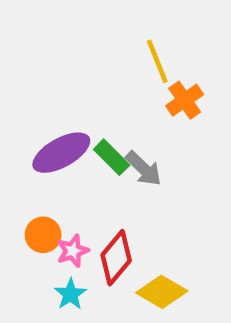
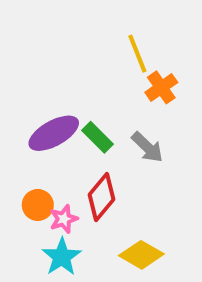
gray arrow: (143, 169) -> (147, 147), moved
red diamond: (116, 258) -> (102, 197), moved
cyan star: (70, 294) -> (62, 257), size x1.4

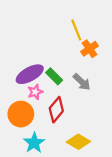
orange circle: (38, 205) -> (21, 114), size x1.5
pink star: (64, 219) -> (35, 92), moved

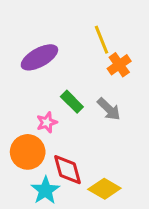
purple ellipse: (30, 74) -> (39, 57), moved
red diamond: (56, 110) -> (67, 170), moved, turned -55

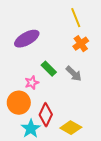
yellow line: (101, 40) -> (76, 18), moved
red diamond: (67, 170) -> (46, 115), turned 40

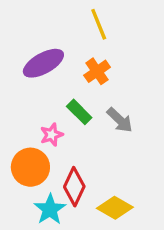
yellow line: (76, 18) -> (99, 24), moved
orange cross: (81, 44) -> (97, 71), moved

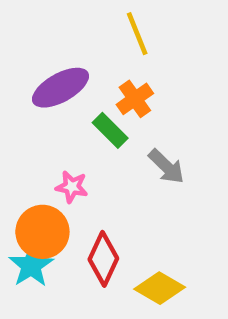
green rectangle: (79, 112) -> (110, 130), moved
pink star: (52, 135) -> (72, 187), turned 30
cyan star: (50, 209) -> (31, 266), moved

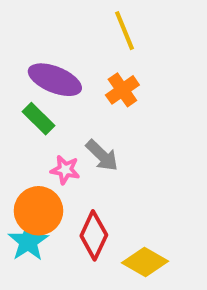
purple ellipse: (61, 88) -> (55, 80), turned 51
green rectangle: (110, 130) -> (38, 119), moved
gray arrow: (166, 167) -> (102, 155), moved

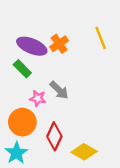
yellow line: (125, 31) -> (101, 38), moved
orange cross: (122, 90) -> (59, 44), moved
cyan star: (28, 242) -> (16, 153), moved

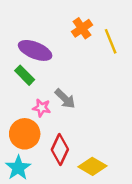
orange cross: (59, 44) -> (82, 28), moved

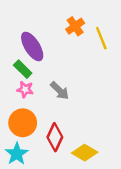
purple ellipse: (35, 50) -> (32, 46), turned 36
pink star: (42, 108) -> (25, 89), moved

